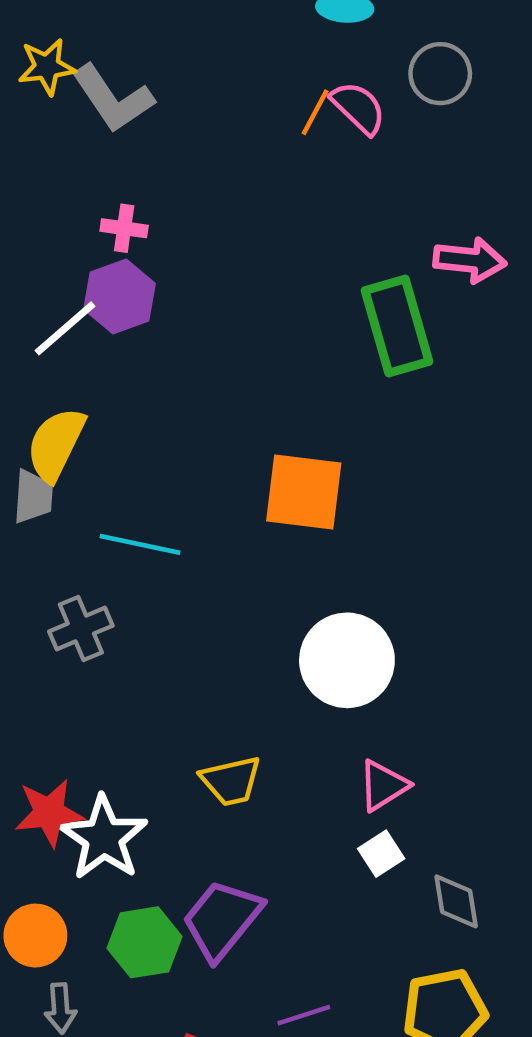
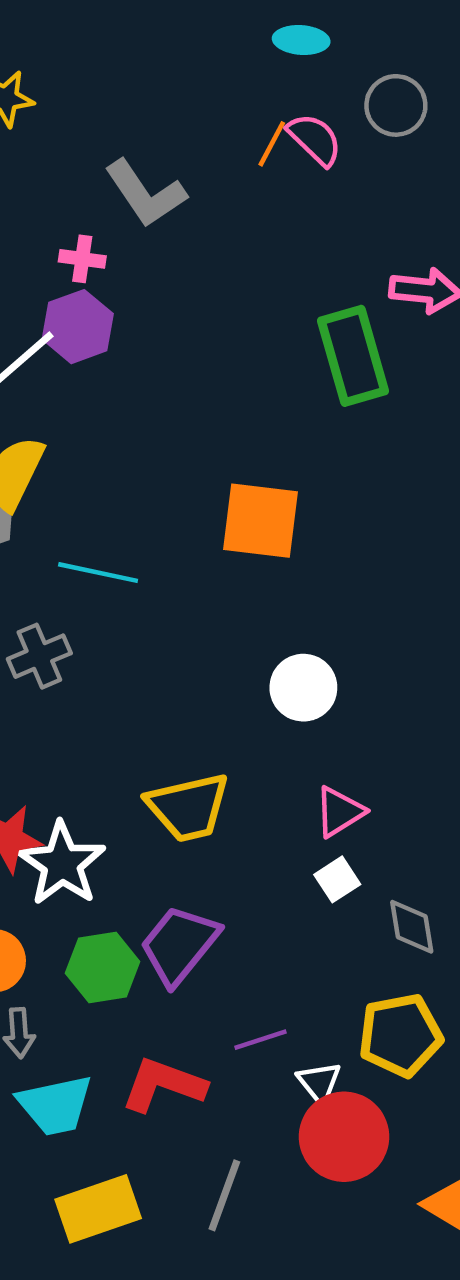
gray L-shape: (113, 99) -> (145, 193), moved
white circle: (347, 660) -> (303, 688), size x0.7
yellow trapezoid: (231, 781) -> (188, 807), size x1.4

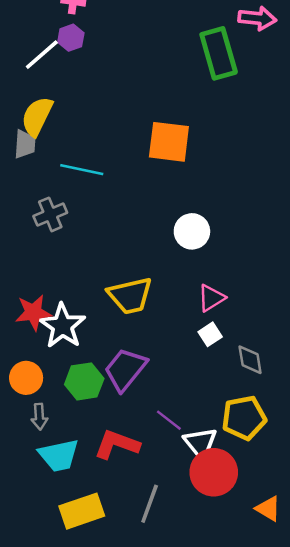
purple hexagon: (78, 327) -> (71, 38), size x0.7
purple line: (261, 1040) -> (169, 420), turned 56
white triangle: (319, 1083) -> (200, 443), size x1.4

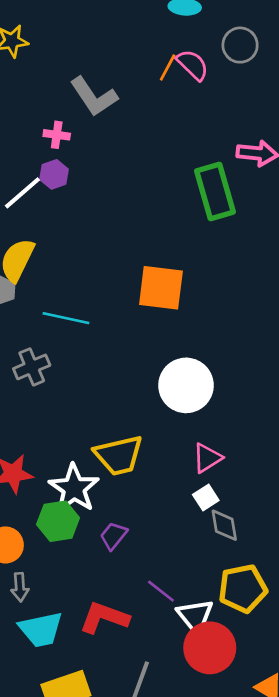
white circle: (192, 231) -> (186, 385), size x1.4
white star: (62, 326) -> (74, 488), moved
gray diamond: (250, 360) -> (224, 525), moved
purple trapezoid: (125, 369) -> (113, 536), size x0.6
green hexagon: (84, 381) -> (58, 521), moved

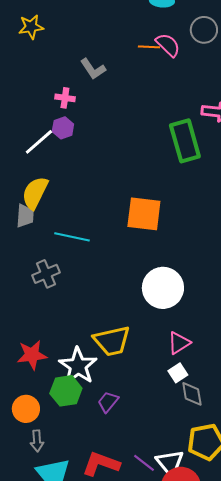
orange line: (168, 68) -> (149, 47), turned 65
gray L-shape: (94, 97) -> (93, 69), size x0.7
purple line: (161, 591) -> (144, 463), moved

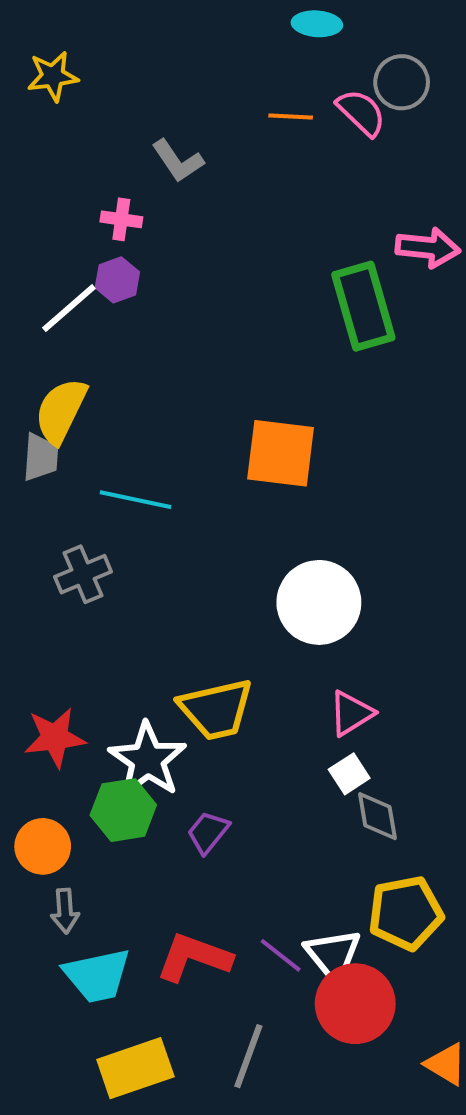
pink semicircle: (168, 45) -> (361, 113), moved

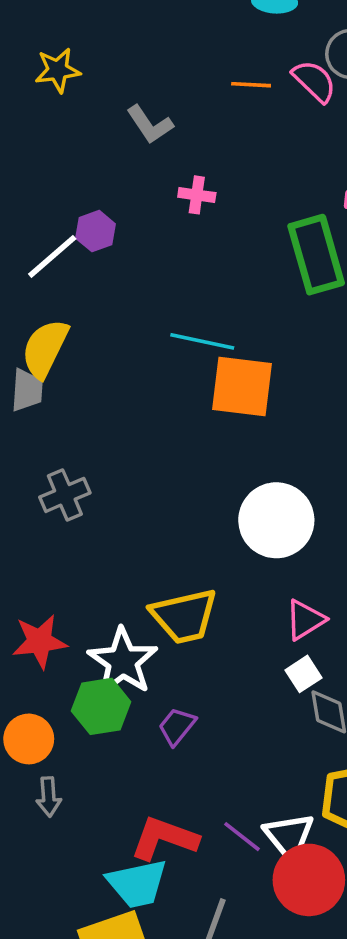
yellow star: (53, 76) -> (58, 70), moved
pink cross: (121, 219) -> (197, 195), moved
cyan line: (135, 500) -> (202, 341), moved
cyan trapezoid: (97, 975) -> (137, 884), moved

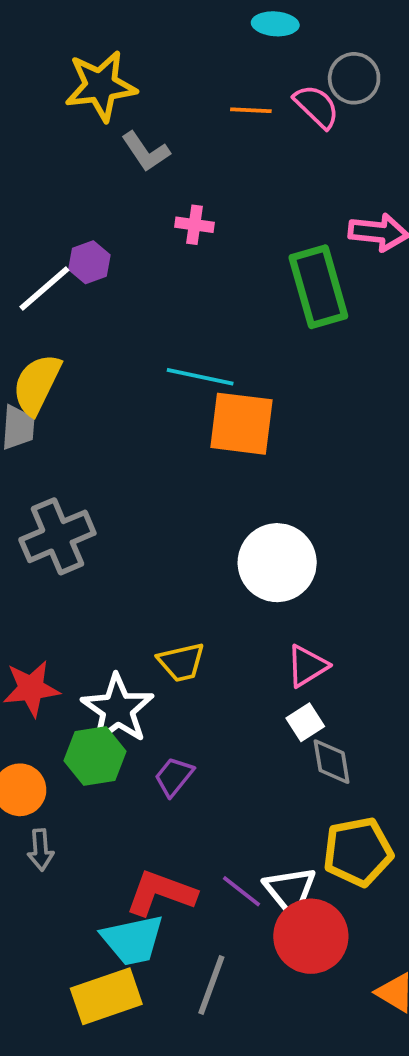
yellow star: (58, 70) -> (101, 86), moved, size x1.5
gray cross: (65, 495) -> (57, 536), size x1.4
yellow trapezoid: (184, 616) -> (181, 662), size x0.7

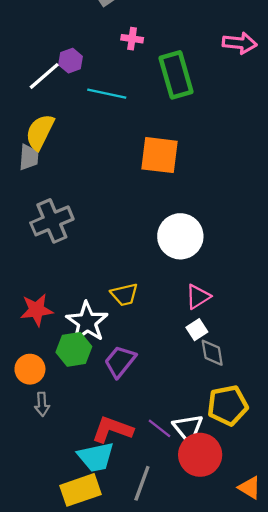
green rectangle: (318, 287) -> (176, 75), moved
cyan line: (200, 377) -> (107, 94), moved
purple trapezoid: (174, 777) -> (120, 361), size x1.4

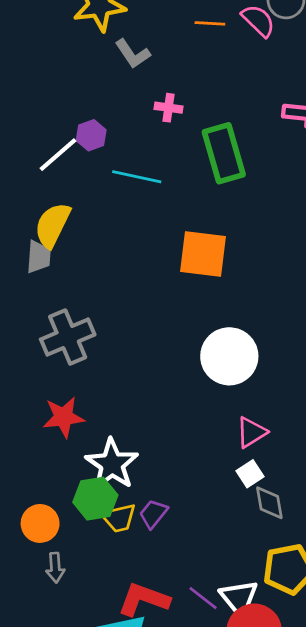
yellow trapezoid: (124, 294) -> (119, 518), moved
red star: (37, 310) -> (64, 417), moved
purple trapezoid: (120, 361) -> (153, 514), size x0.7

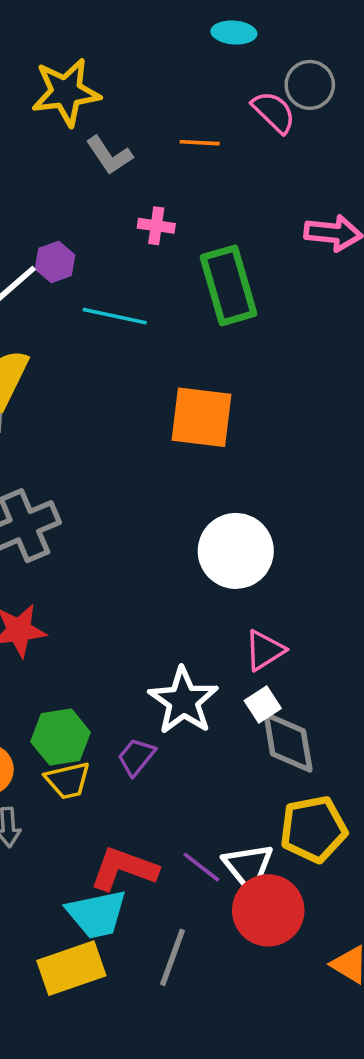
orange line: (210, 23) -> (200, 143), moved
white star: (112, 464) -> (183, 701), moved
gray diamond: (269, 503) -> (288, 742), size x1.4
yellow trapezoid: (119, 518) -> (68, 780), moved

